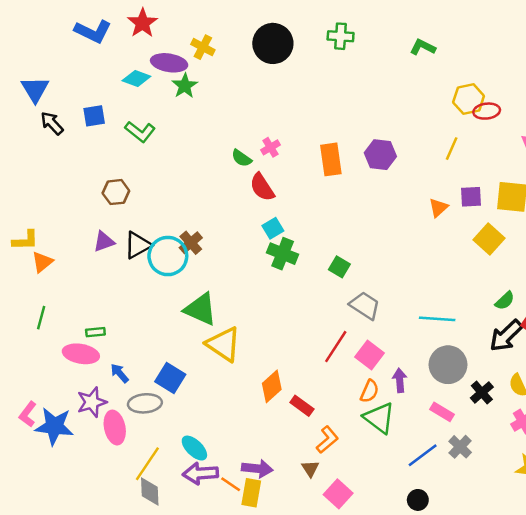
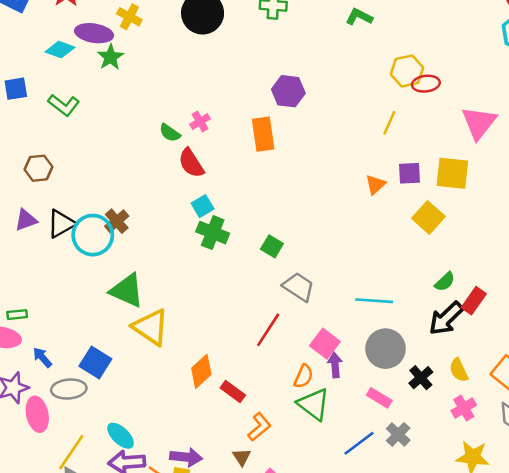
purple hexagon: (380, 155) -> (288, 91), moved
pink square: (370, 355) -> (325, 344), moved

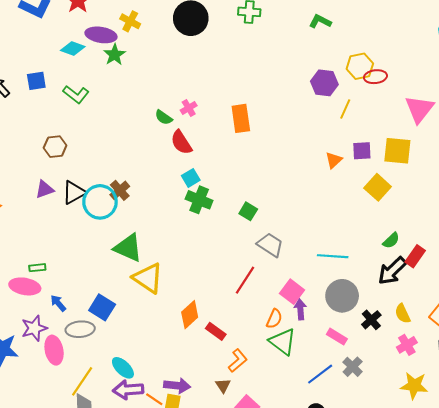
purple hexagon: (288, 91) -> (324, 83), moved

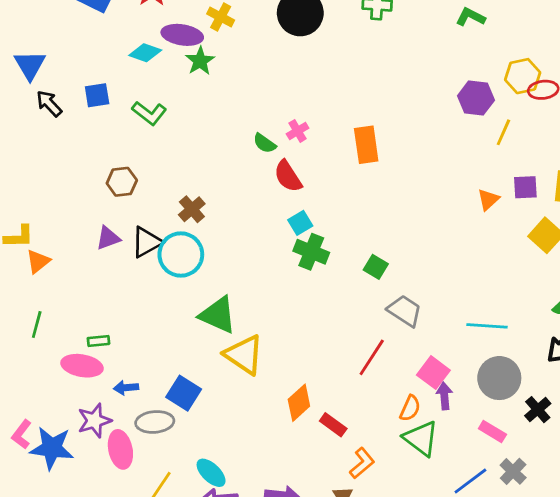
brown cross: (120, 190) -> (192, 209), moved
blue arrow: (58, 303) -> (126, 388), turned -54

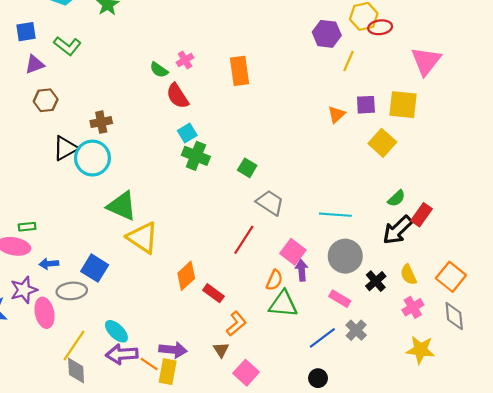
brown cross: (192, 209) -> (101, 122), turned 30
purple triangle: (108, 238) -> (35, 64), moved
green triangle: (421, 438) -> (283, 304), turned -32

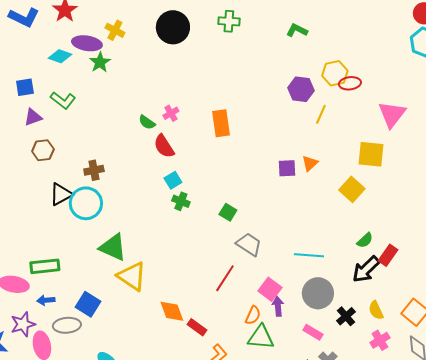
purple square: (366, 105) -> (287, 168), moved
green cross: (196, 156) -> (181, 201), size x0.7
green rectangle: (27, 227) -> (45, 266), moved, size x1.8
orange diamond: (186, 276) -> (172, 311), turned -68

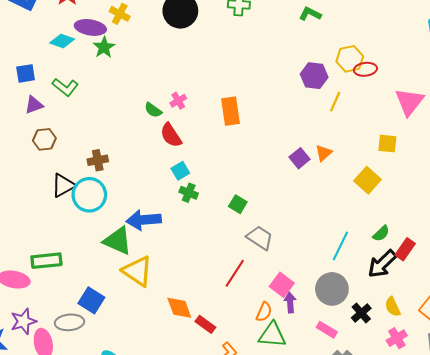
yellow square: (371, 154) -> (387, 144), size x0.7
purple square: (287, 168) -> (300, 158), turned -36
cyan line: (309, 255) -> (340, 246), moved, turned -68
blue arrow: (46, 300) -> (144, 220), moved, size x1.8

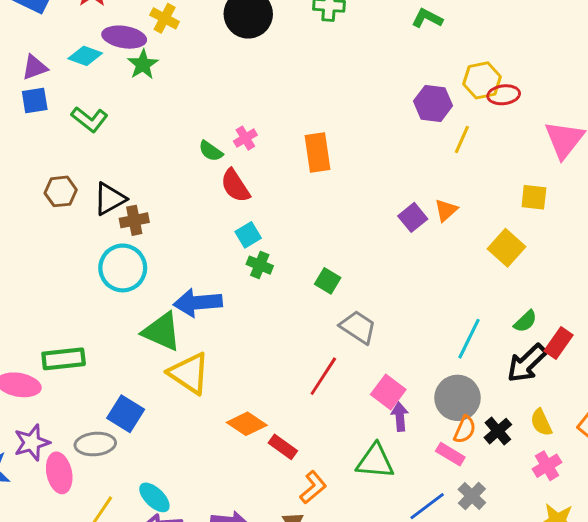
purple triangle: (34, 105) -> (35, 67), moved
black triangle: (63, 185) -> (110, 199), moved
orange diamond: (179, 308) -> (247, 424), turned -36
orange semicircle: (264, 312) -> (465, 430), moved

